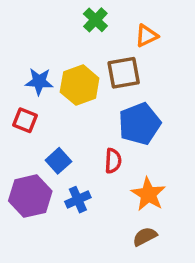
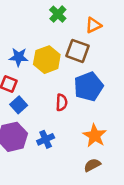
brown square: (124, 73) -> (77, 51), turned 30
blue square: (58, 161) -> (19, 105), moved
red semicircle: (113, 161) -> (62, 102), moved

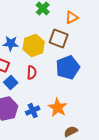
red semicircle: (62, 102) -> (32, 73), moved
orange star: (95, 136) -> (58, 108), moved

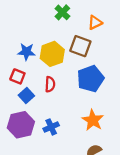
orange star: (58, 108) -> (93, 120), moved

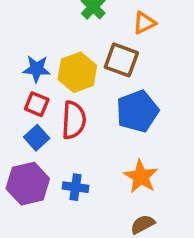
red square: (17, 76) -> (37, 104), moved
red semicircle: (50, 84) -> (74, 120), size x1.5
blue cross: (51, 127) -> (76, 187), turned 32

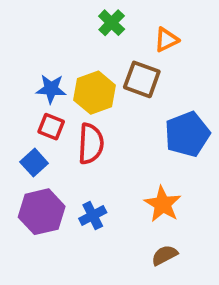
blue pentagon: (137, 111) -> (187, 134), moved
blue square: (37, 138) -> (34, 163), moved
blue cross: (76, 187) -> (93, 216), turned -35

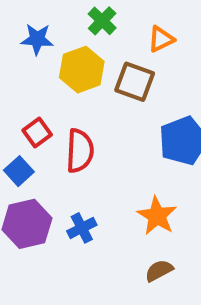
blue star: (51, 89) -> (37, 39), moved
yellow hexagon: (95, 93) -> (82, 70), moved
red square: (51, 127) -> (37, 133), turned 32

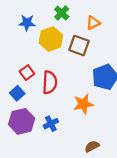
orange star: (157, 216) -> (83, 104), moved, turned 30

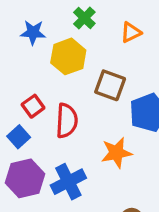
brown square: (79, 46) -> (110, 85), moved
blue cross: (51, 124) -> (68, 182), size x1.5

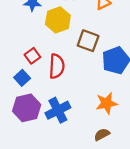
orange star: (116, 153) -> (107, 103), moved

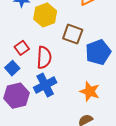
orange star: (107, 103) -> (90, 91), turned 30
blue cross: (58, 110) -> (45, 85), moved

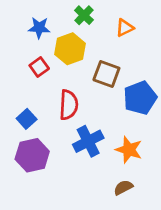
red square: (22, 48) -> (39, 67), moved
blue cross: (45, 85) -> (88, 141), moved

